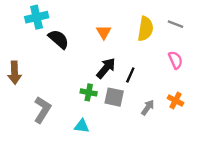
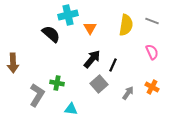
cyan cross: (37, 17) -> (68, 15), moved
green cross: (89, 92) -> (57, 83), moved
gray square: (114, 97) -> (99, 84), turned 36

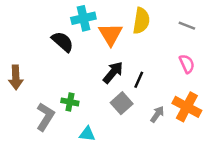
yellow semicircle: (126, 25) -> (141, 21), moved
orange triangle: (90, 28) -> (111, 34), size x1.5
orange cross: (152, 87) -> (187, 107), size x1.6

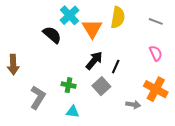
cyan cross: (83, 18) -> (70, 15), turned -30
green cross: (70, 102) -> (69, 85), moved
gray arrow: (157, 114) -> (133, 105), moved, turned 64

